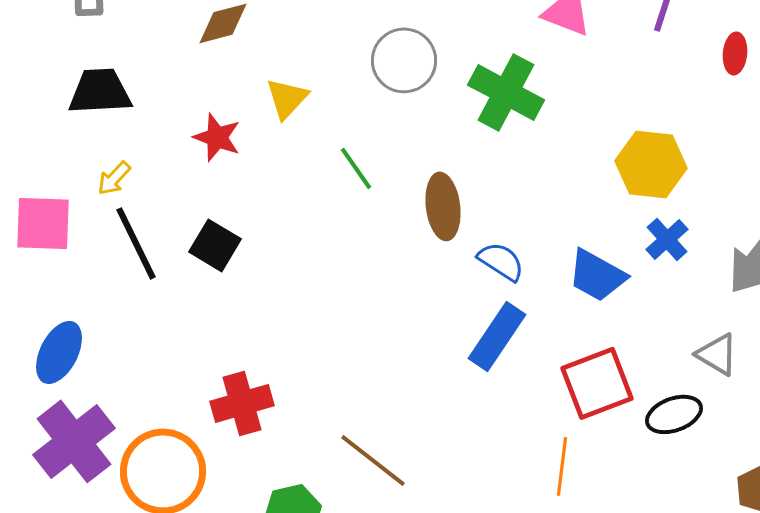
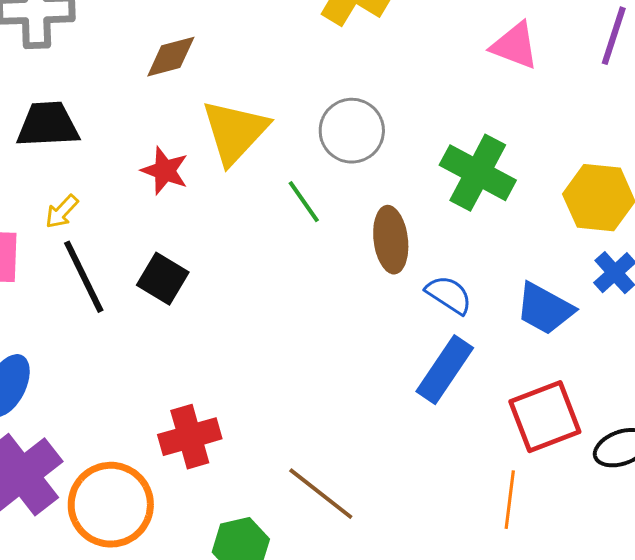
gray circle: (404, 60) -> (352, 131), moved
green cross: (506, 92) -> (478, 173), moved
yellow triangle: (287, 98) -> (235, 132), size x1.6

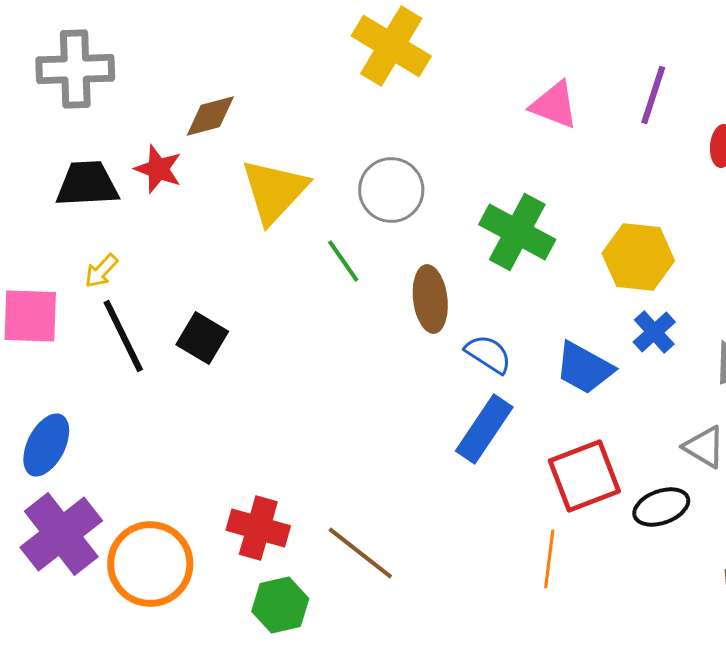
red star: (165, 171) -> (158, 169), moved
red cross: (190, 437) -> (258, 528), moved, turned 32

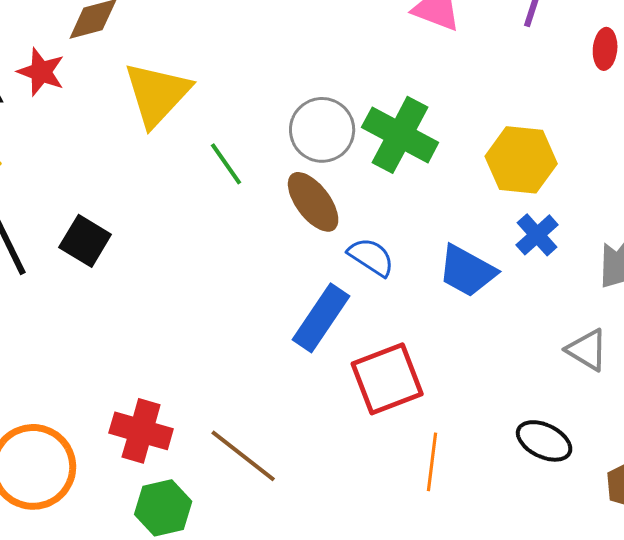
gray circle: (391, 190) -> (322, 130), moved
brown ellipse: (430, 299) -> (313, 202), turned -30
blue rectangle: (484, 429) -> (321, 318), moved
red square: (584, 476) -> (387, 379), moved
black ellipse: (661, 507) -> (544, 441), moved, turned 46

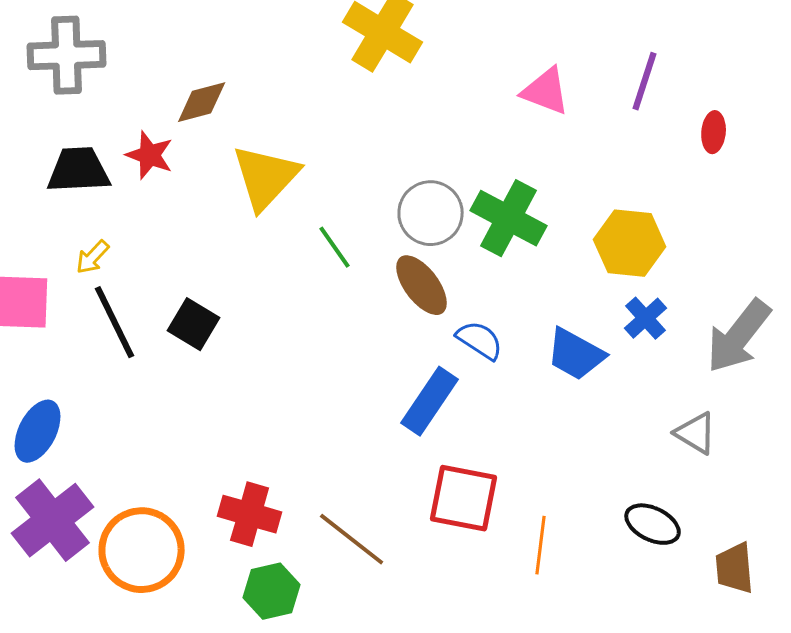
red square: (387, 379) -> (464, 498), moved, turned 32

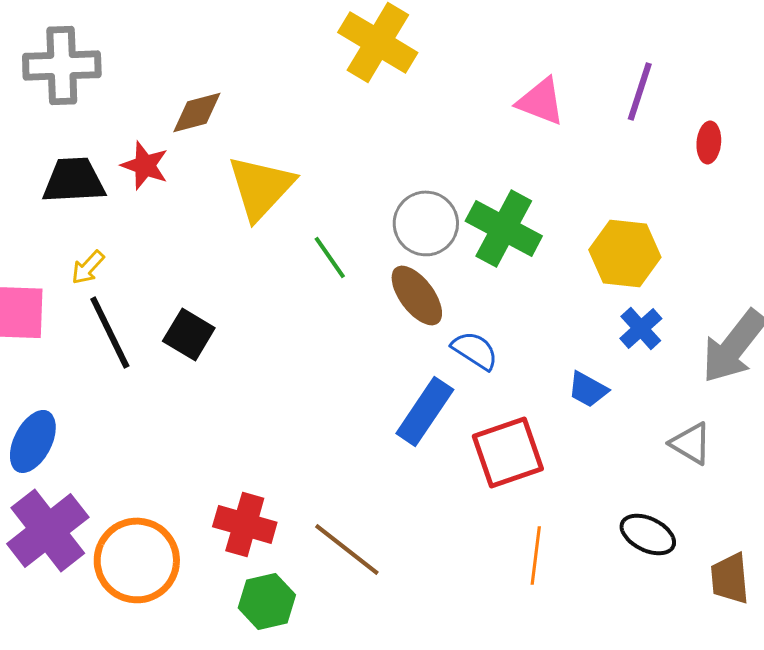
blue trapezoid: (576, 354) -> (588, 389), moved, size x0.7
red square: (464, 498) -> (508, 452), moved, turned -30

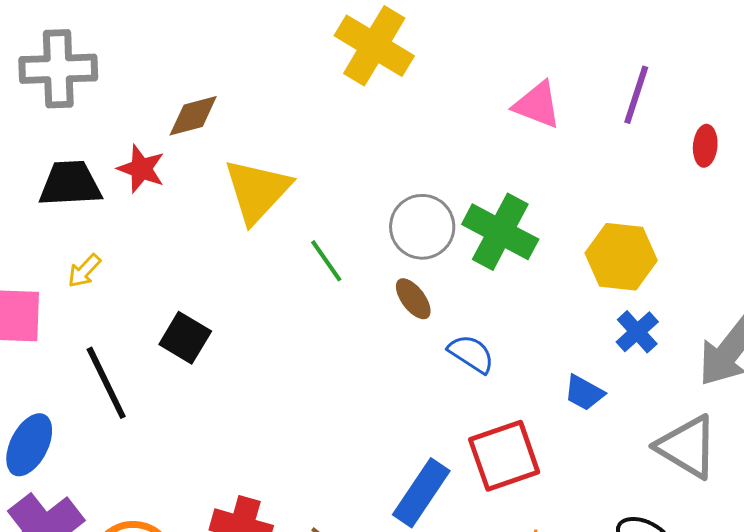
brown ellipse: (417, 295) -> (413, 299), size x0.7
black line: (110, 332) -> (106, 383), moved
blue rectangle: (425, 411) -> (421, 493), moved
gray triangle: (691, 443) -> (687, 447), size x1.5

